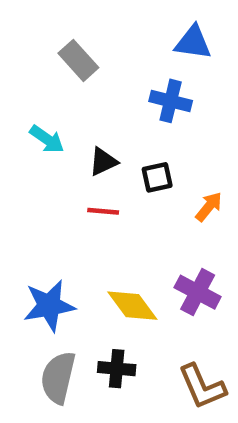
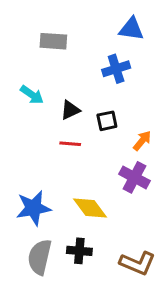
gray rectangle: (78, 60) -> (53, 41), turned -44
blue cross: (171, 101) -> (116, 69), turned -32
purple cross: (198, 292) -> (134, 177), moved
brown L-shape: (202, 387) -> (138, 263), turned -44

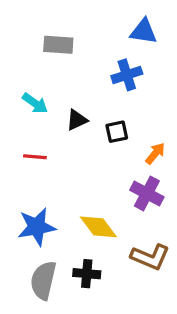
red line: (70, 144) -> (35, 157), moved
brown L-shape: (138, 263) -> (150, 257), moved

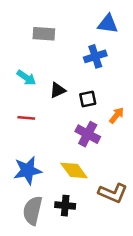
purple cross: (147, 193) -> (88, 134), moved

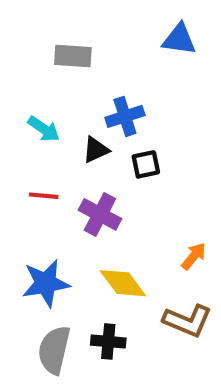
blue cross: (95, 56) -> (125, 116), moved
orange arrow: (117, 115) -> (194, 256), moved
purple cross: (88, 134) -> (100, 214), moved

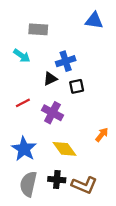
cyan arrow: (44, 129) -> (22, 56), moved
red line: (44, 196) -> (23, 103), turned -32
blue star: (46, 283) -> (24, 149), turned -30
brown L-shape: (187, 321) -> (84, 185), moved

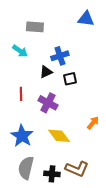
red line: (23, 103) -> (21, 94), turned -64
black cross: (57, 180) -> (52, 174), moved

